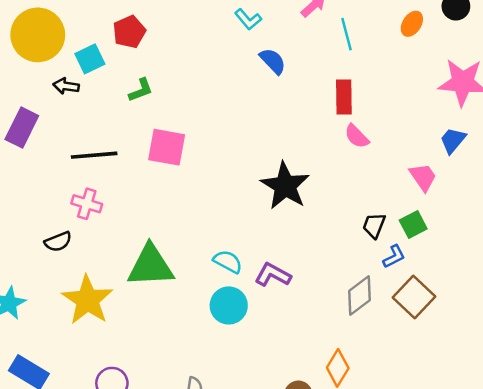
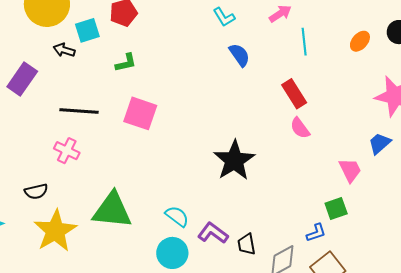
red rectangle: (344, 97) -> (294, 94), turned -40
black trapezoid: (374, 225) -> (247, 244), moved, turned -40
black semicircle: (58, 242) -> (36, 191), moved

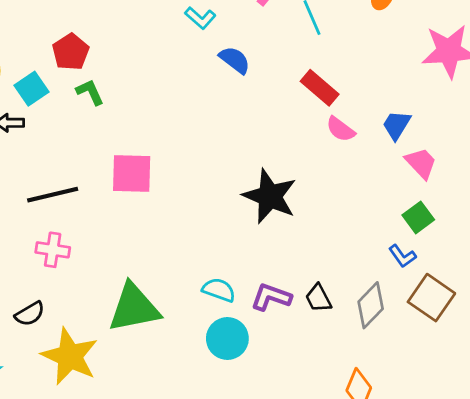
green L-shape: (126, 63) -> (90, 92), moved, turned -85
blue trapezoid: (380, 143) -> (397, 125), moved
blue L-shape: (316, 233) -> (402, 256), turned 90

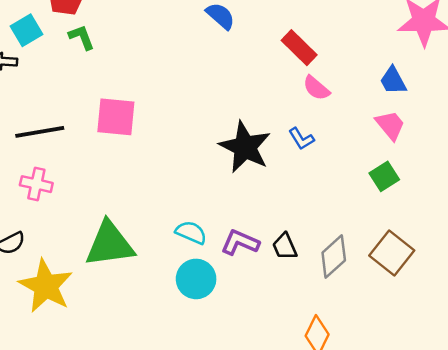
blue trapezoid: (397, 125) -> (393, 81), moved, turned -64
blue L-shape: (402, 256) -> (301, 139), moved

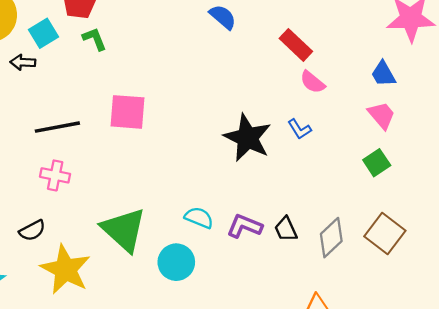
green triangle: (110, 244) -> (124, 230), turned 51
cyan circle: (196, 279) -> (176, 262), moved

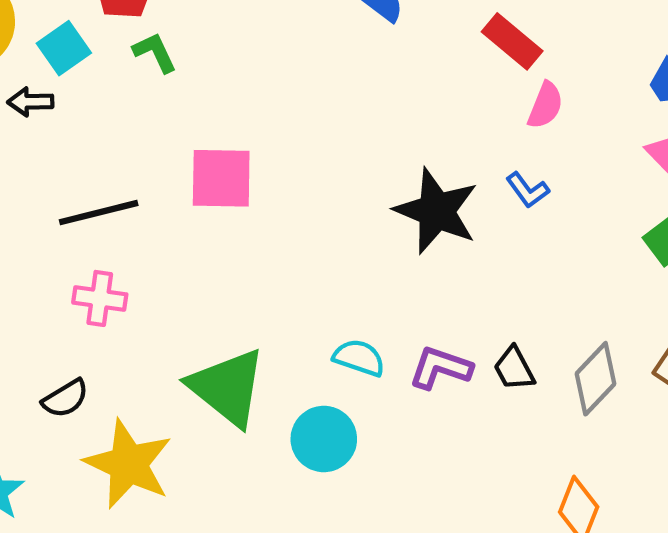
pink semicircle: (312, 82) -> (545, 105), turned -104

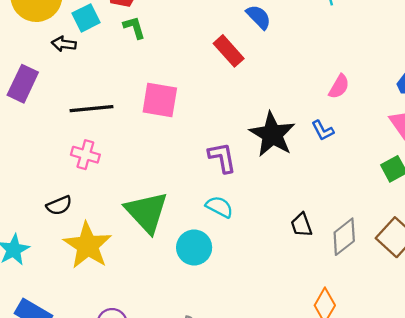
red rectangle: (512, 41) -> (229, 51), moved
purple L-shape: (440, 368) -> (222, 157), moved, turned 52

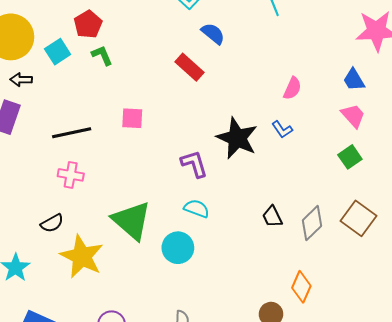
black arrow: (64, 44) -> (21, 80), moved
pink square: (160, 100) -> (132, 118), size x0.7

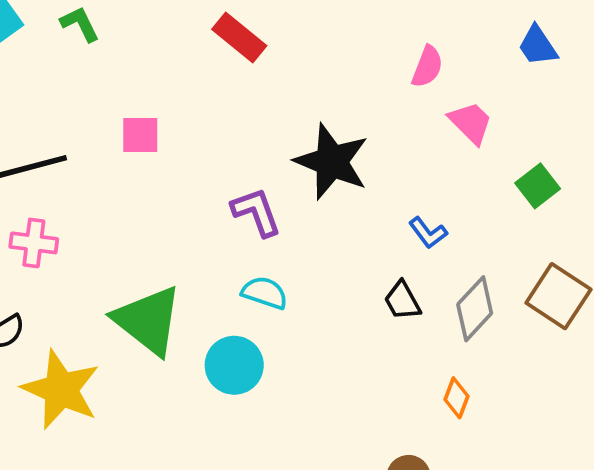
pink trapezoid: (353, 116) -> (471, 123), moved
blue L-shape: (282, 129) -> (428, 233), moved
orange diamond: (301, 287) -> (456, 398), moved, size x0.7

